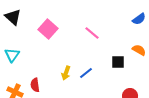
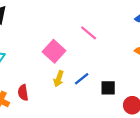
pink square: (48, 29) -> (54, 51), moved
black square: (118, 62) -> (108, 88), moved

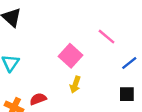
blue line: (82, 79) -> (129, 63), moved
red semicircle: (23, 93) -> (38, 99), turned 77

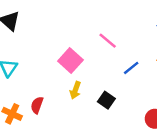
black square: (127, 94) -> (106, 100), moved, turned 35
red semicircle: (38, 99) -> (37, 105), turned -49

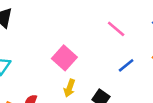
pink line: (108, 41) -> (116, 29), moved

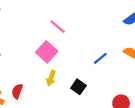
pink line: (116, 29) -> (58, 27), moved

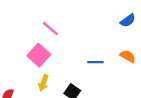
blue line: (100, 58) -> (95, 62), turned 40

